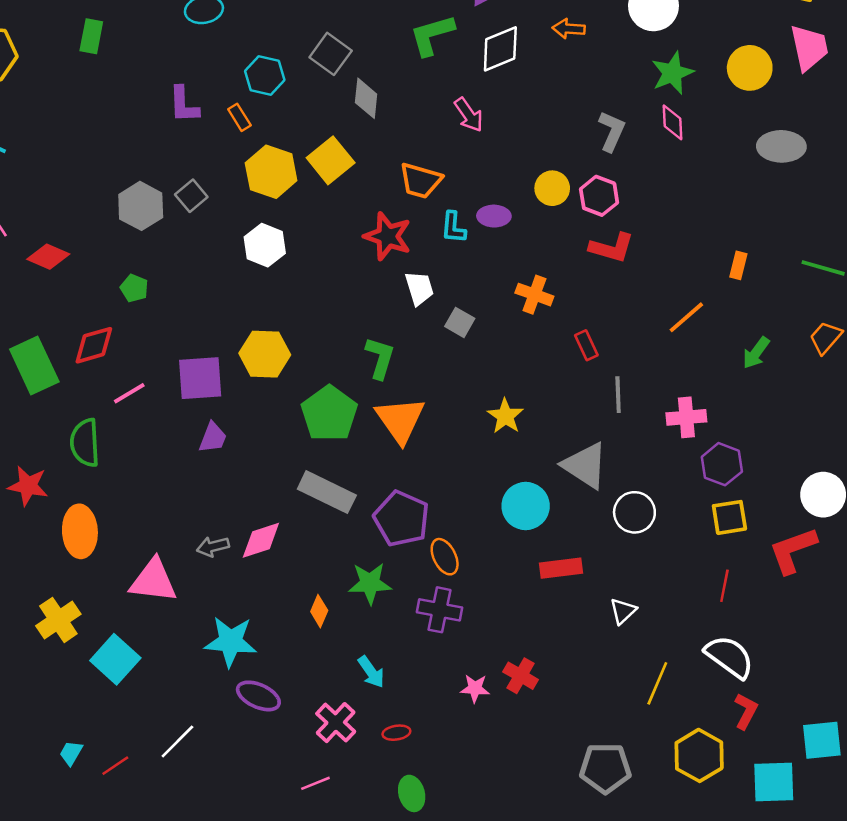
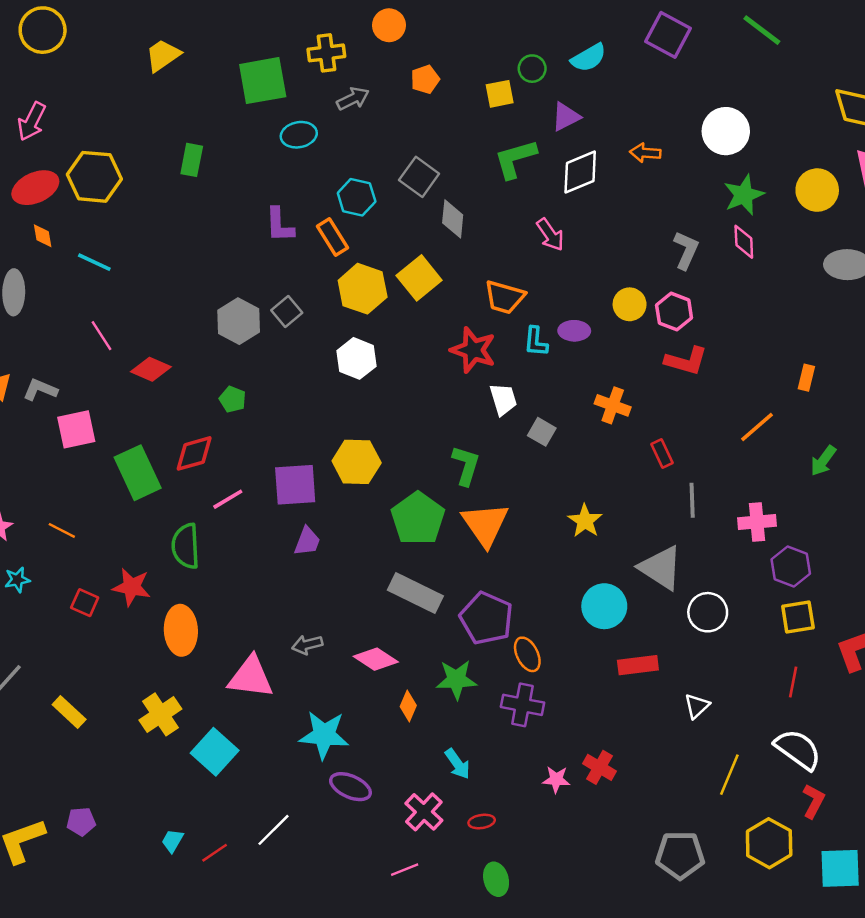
orange rectangle: (239, 117) -> (332, 237), size x1.4
pink diamond: (261, 540) -> (376, 659), moved, turned 51

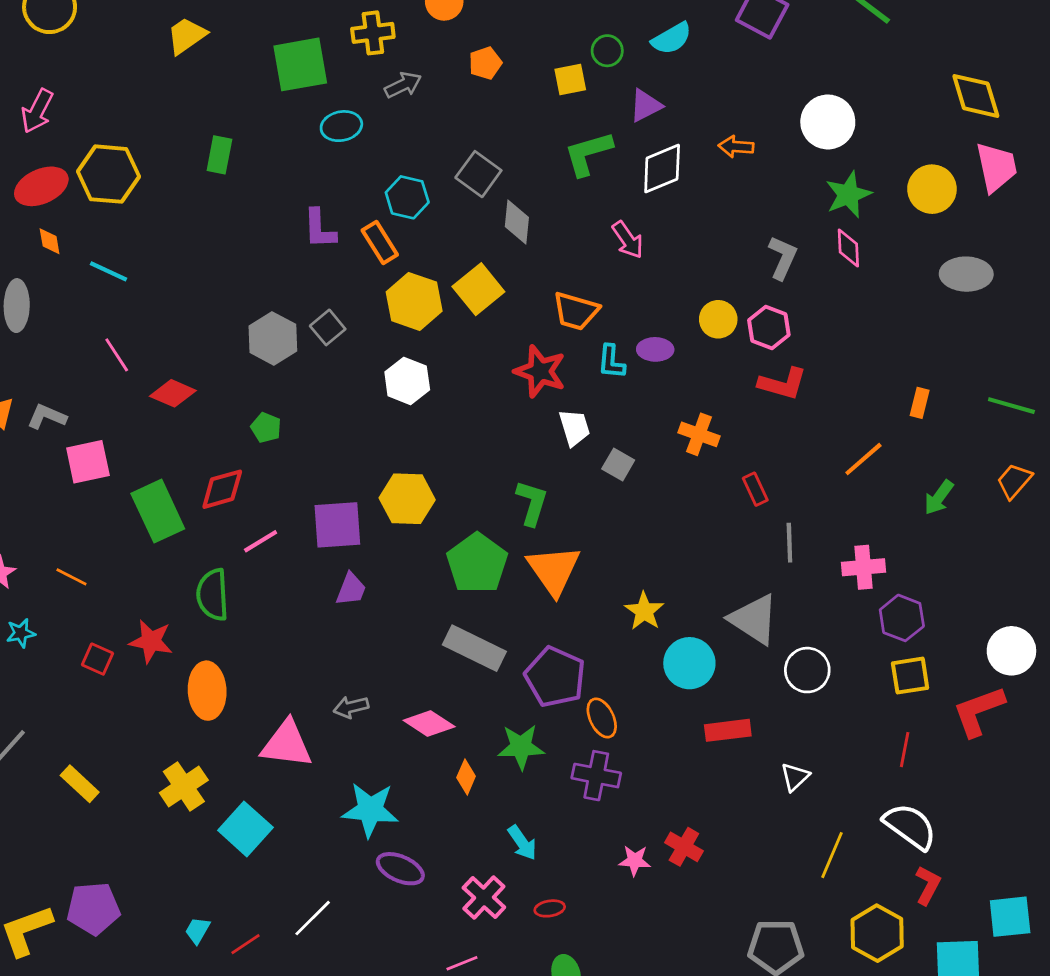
yellow star: (585, 521) -> (644, 611), moved
purple pentagon: (81, 822) -> (93, 908), size x1.6

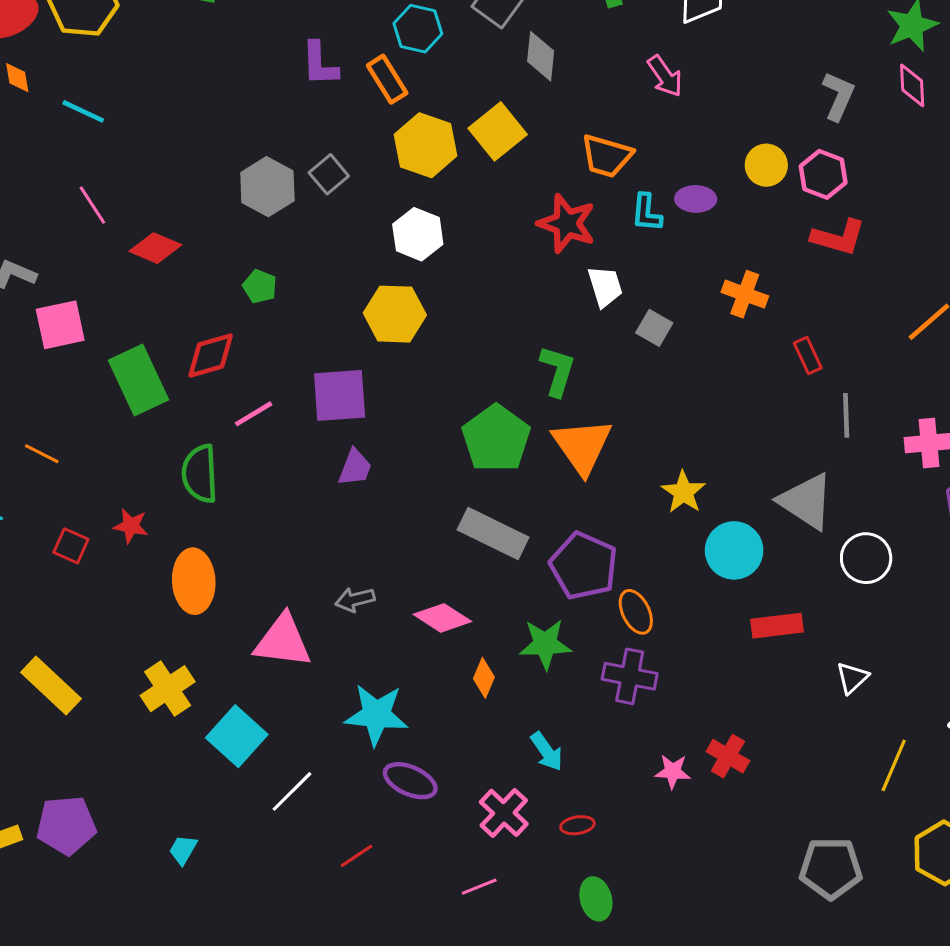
yellow hexagon: (407, 499) -> (395, 314), moved
red star: (151, 641) -> (131, 526), size x0.7
yellow rectangle: (80, 784) -> (51, 686), size x1.4
white line: (313, 918) -> (292, 791), moved
red line: (245, 944) -> (356, 856), moved

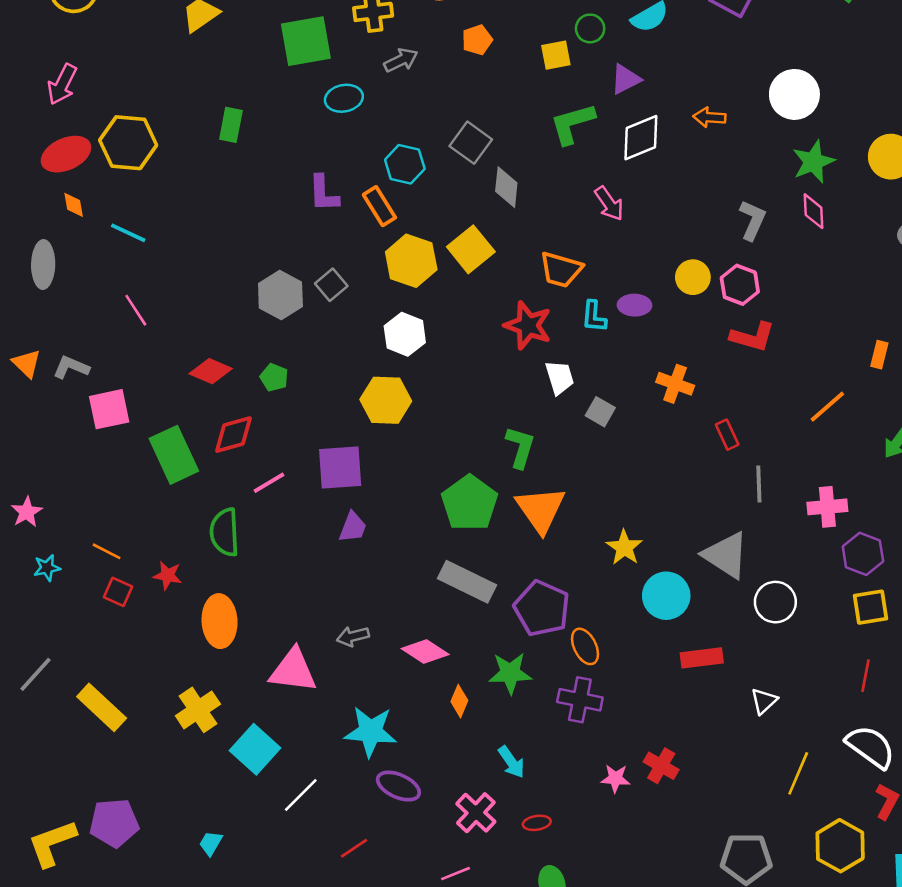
red diamond: (155, 248) -> (211, 371), moved
orange line: (42, 454) -> (107, 551), moved

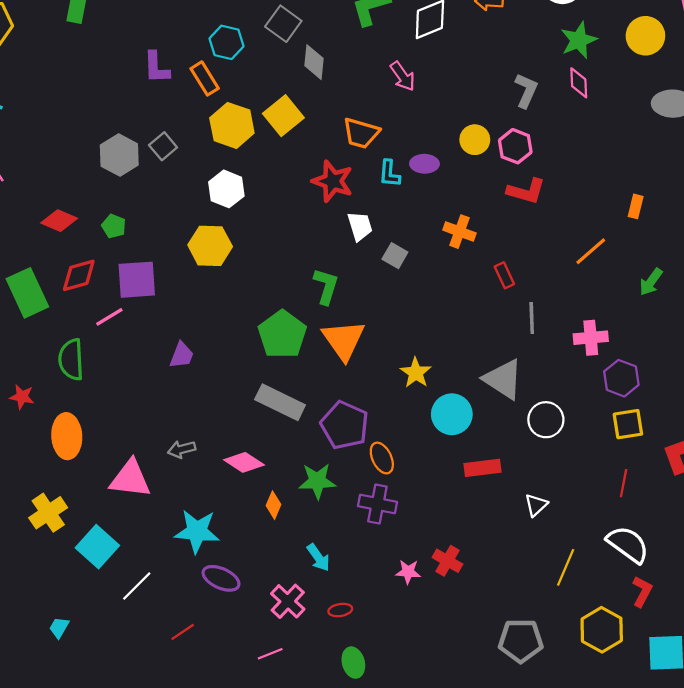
purple square: (340, 468) -> (137, 280), moved

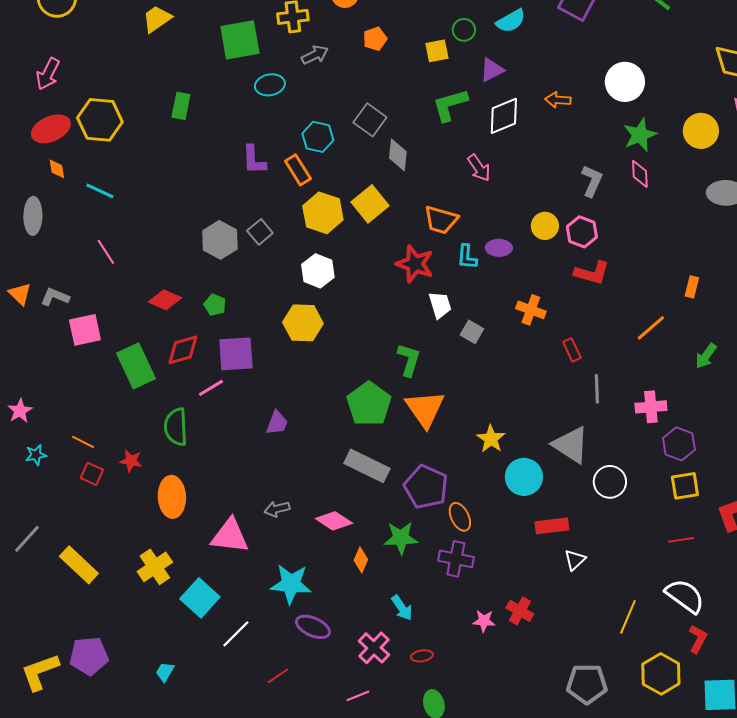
red line: (624, 483) -> (681, 540), turned 70
white triangle: (536, 505) -> (575, 560), moved

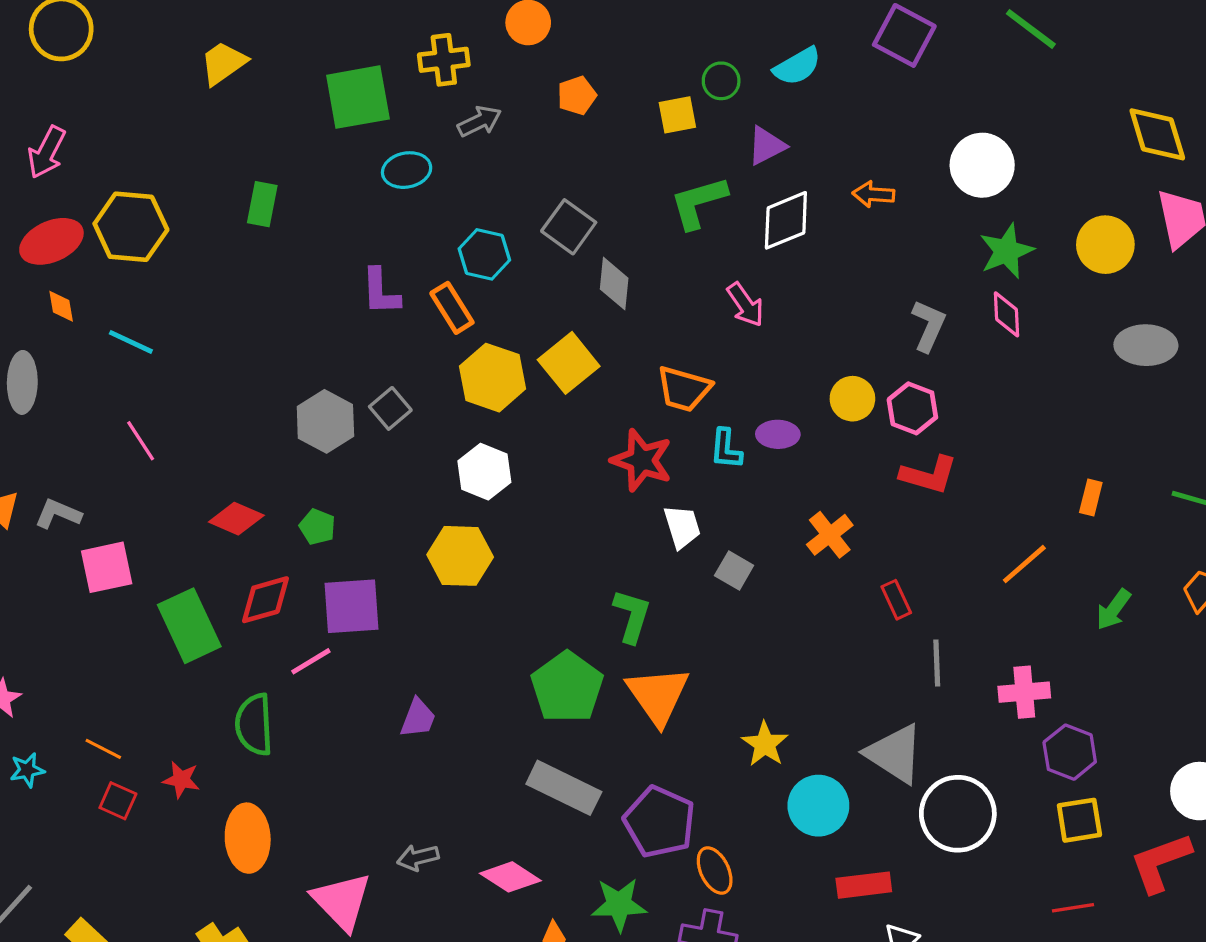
orange cross: (531, 310) -> (830, 535), turned 32
white circle: (610, 482) -> (958, 814), size x1.4
pink triangle: (230, 536) -> (342, 901), turned 39

